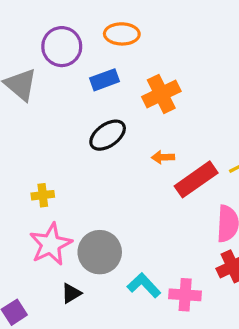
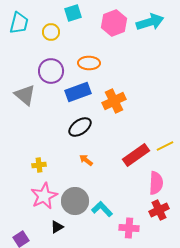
blue rectangle: (104, 80) -> (78, 92), size x1.4
orange arrow: (163, 157) -> (86, 160), moved, turned 40
cyan L-shape: (144, 285) -> (102, 209), moved

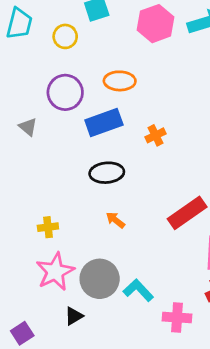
gray triangle: (25, 95) -> (28, 127), size x0.6
orange cross: (114, 101) -> (156, 135), size x0.6
black ellipse: (80, 127) -> (107, 173), turned 30

